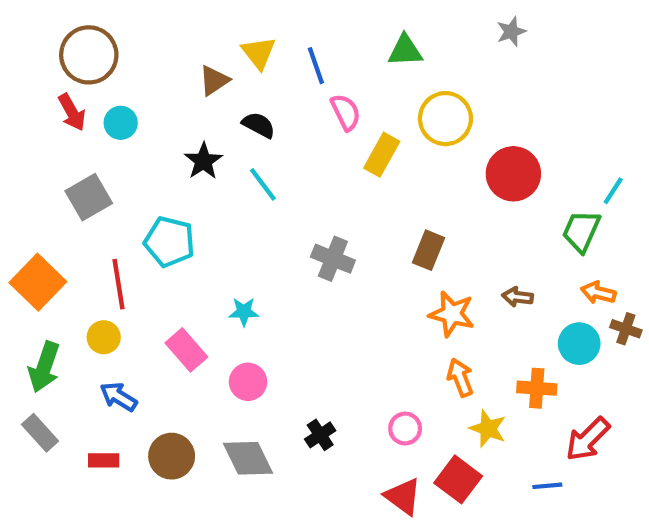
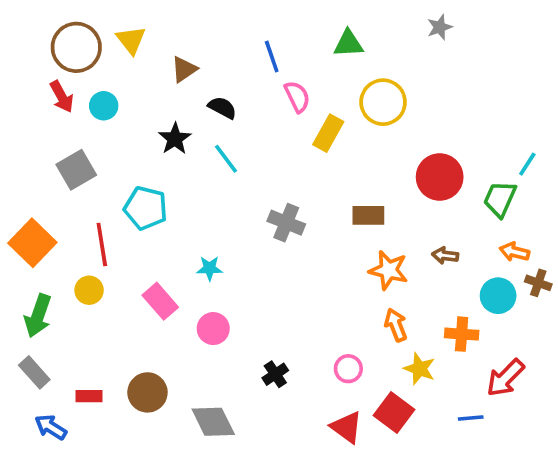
yellow triangle: (259, 53) -> (131, 40), moved
red circle: (513, 174) -> (440, 177), moved
brown rectangle: (428, 250) -> (368, 215), turned 68
blue arrow: (119, 397) -> (51, 427), moved
gray diamond: (248, 458) -> (213, 422), moved

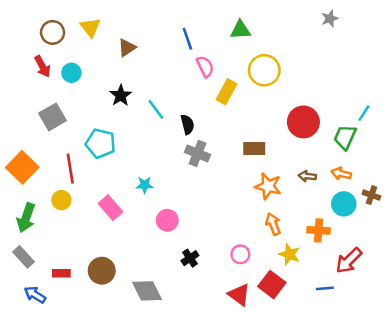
gray star: (440, 27) -> (330, 19), moved
brown circle: (76, 47) -> (53, 32), size x0.7
black semicircle: (222, 108) -> (187, 124), moved, turned 48
orange arrow: (514, 252) -> (341, 174), moved
pink circle: (213, 329) -> (167, 220), moved

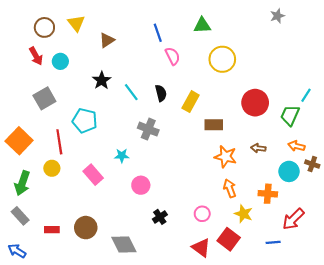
yellow rectangle: (226, 92) -> (191, 102), moved
black semicircle: (187, 124) -> (161, 93), moved
gray cross: (198, 153) -> (148, 129), moved
orange arrow: (341, 174) -> (296, 146), moved
blue arrow: (35, 295) -> (17, 251), moved

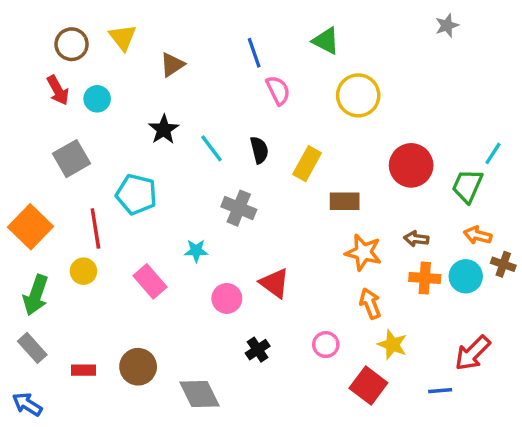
green triangle: (202, 25) -> (326, 41), turned 30
orange cross: (268, 194) -> (425, 278), moved
red triangle: (201, 248) -> (275, 283), moved

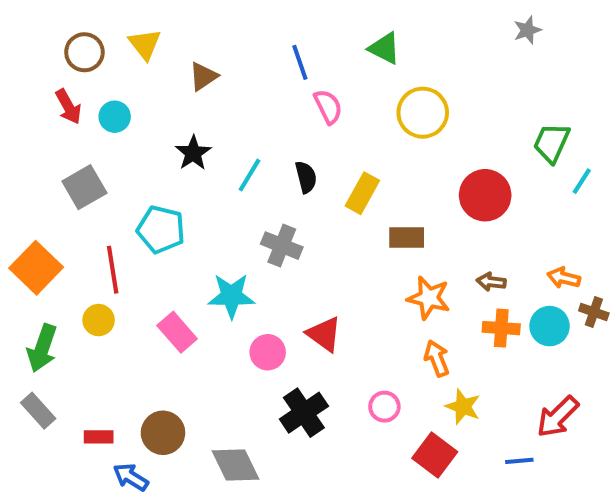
cyan line: (211, 148) -> (250, 175), turned 68
green trapezoid: (467, 186) -> (552, 143), moved
cyan star: (196, 251) -> (231, 296), size x1.6
black cross: (258, 350) -> (304, 413), size x1.6
blue arrow: (27, 404) -> (131, 477), moved

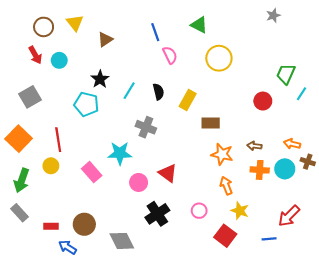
gray square: (84, 187) -> (30, 97), moved
red circle: (485, 195) -> (263, 101), moved, size x0.7
cyan pentagon: (161, 229) -> (86, 104), moved

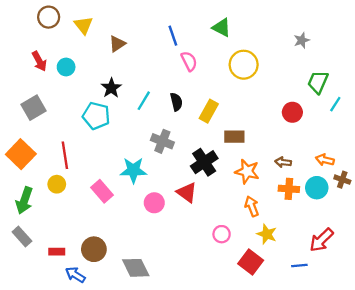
gray star: (273, 15) -> (302, 40), moved
brown circle: (44, 27) -> (49, 17), moved
black cross: (157, 214) -> (204, 162), moved

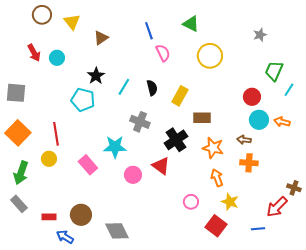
gray square: (34, 108) -> (16, 93), moved, turned 35
orange arrow: (325, 160) -> (282, 122), moved
brown cross: (342, 180) -> (294, 188), moved
cyan circle: (317, 188) -> (259, 120), moved

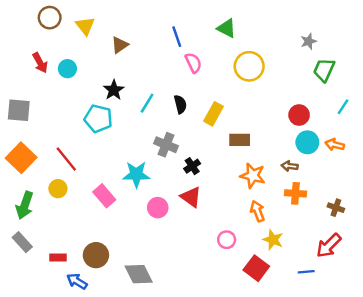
green trapezoid: (274, 71) -> (324, 70), moved
red line: (56, 134) -> (66, 159), turned -30
black cross: (176, 140) -> (192, 166), moved, size x0.6
brown cross: (294, 188) -> (336, 208), moved

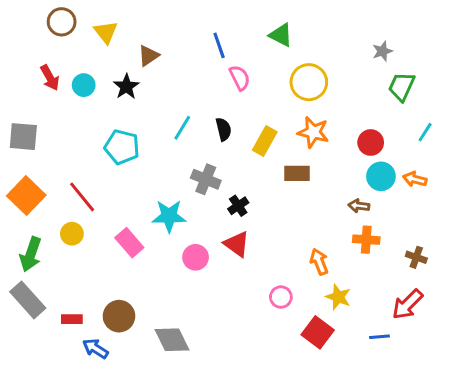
black star: (114, 90) -> (126, 87), moved
orange star: (253, 176) -> (313, 132), moved
gray rectangle: (22, 242) -> (28, 300), size x1.4

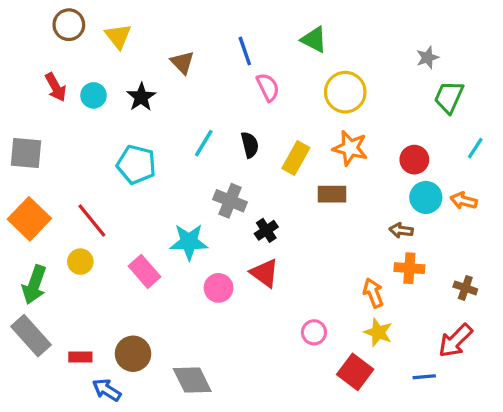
brown triangle: (148, 56) -> (182, 63), moved, turned -40
orange arrow: (319, 262) -> (373, 293), moved

